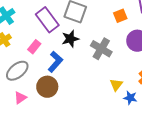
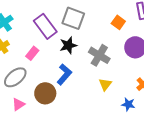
orange square: (120, 16) -> (118, 22), turned -32
blue L-shape: (55, 62) -> (64, 74), moved
yellow triangle: (116, 85) -> (105, 84), moved

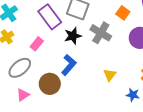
gray cross: (99, 55) -> (101, 33), moved

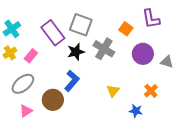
pink rectangle: (37, 44) -> (31, 56), moved

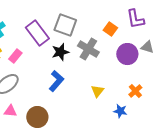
gray triangle: (167, 62) -> (147, 47), moved
brown circle: (53, 100) -> (37, 117), moved
pink triangle: (26, 111) -> (10, 111), turned 40

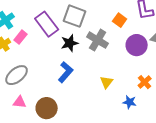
pink rectangle: (15, 56) -> (21, 37), moved

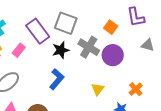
pink rectangle: (21, 37) -> (19, 50), moved
purple circle: (137, 45) -> (113, 55), moved

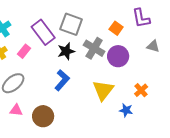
yellow triangle: (98, 89) -> (103, 90), size x1.6

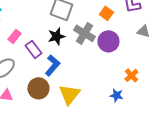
purple rectangle: (43, 32) -> (33, 49), moved, size x0.7
yellow triangle: (103, 90) -> (69, 94), moved
brown circle: (43, 116) -> (38, 88), moved

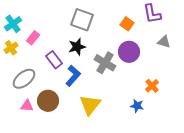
gray cross: (84, 33) -> (105, 63), moved
pink rectangle: (14, 36) -> (33, 38), moved
brown circle: (38, 88) -> (48, 101), moved

